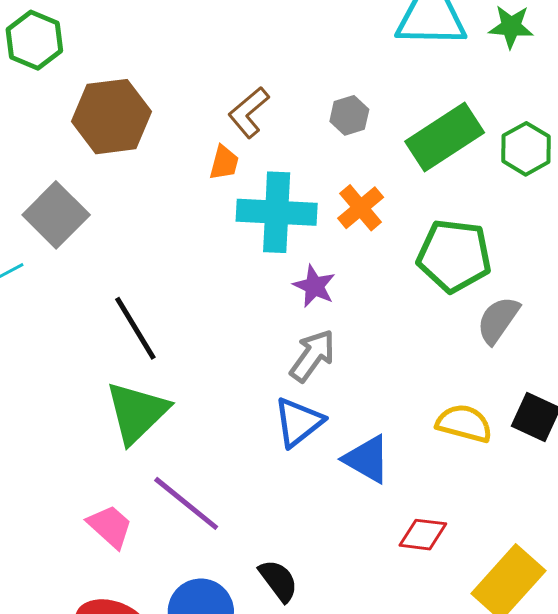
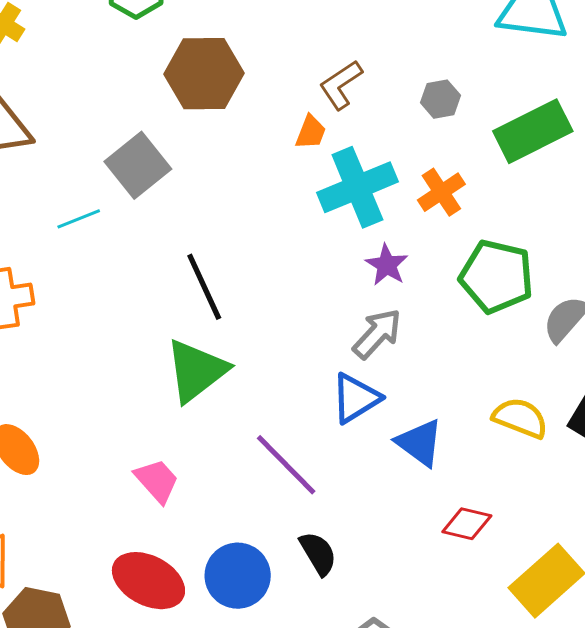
cyan cross: (277, 212) -> (357, 187), turned -32
green pentagon: (454, 256) -> (496, 276), moved
purple line: (186, 503) -> (286, 465), moved

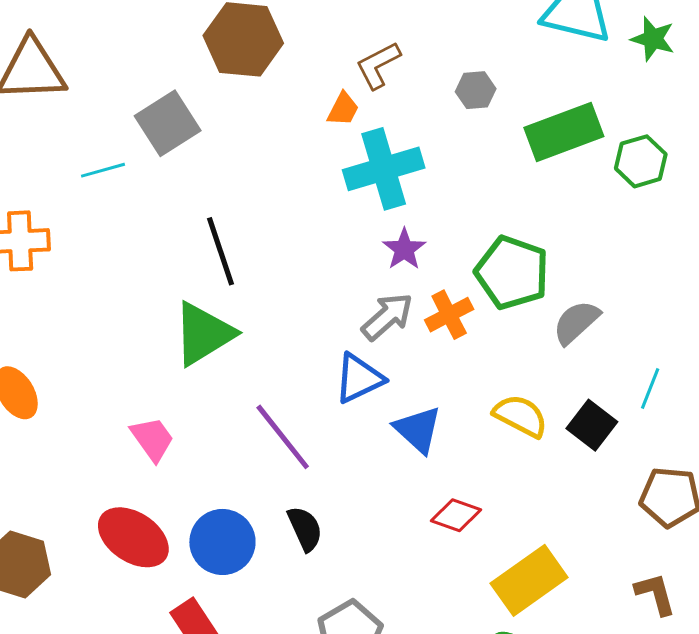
orange cross: (441, 192) -> (449, 315), moved

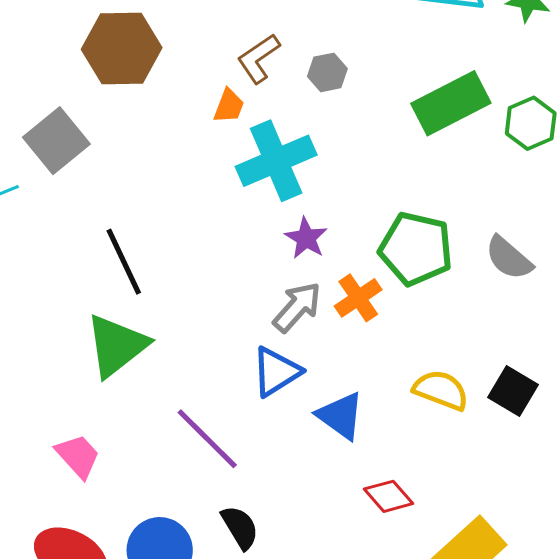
gray hexagon: (476, 90) -> (327, 72), moved
gray semicircle: (576, 322) -> (509, 258), moved, turned -90
red diamond: (456, 515) -> (388, 496), turned 36

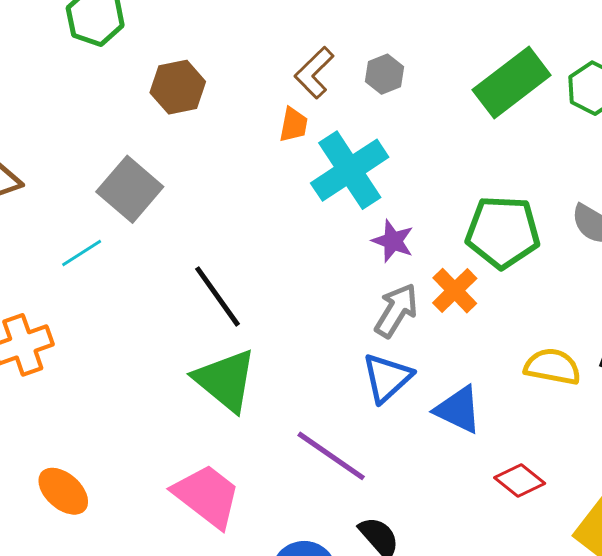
brown hexagon: (122, 49) -> (178, 87), size x0.7
green triangle: (117, 346) -> (225, 380), turned -32
pink trapezoid: (78, 456) -> (207, 496), size x1.5

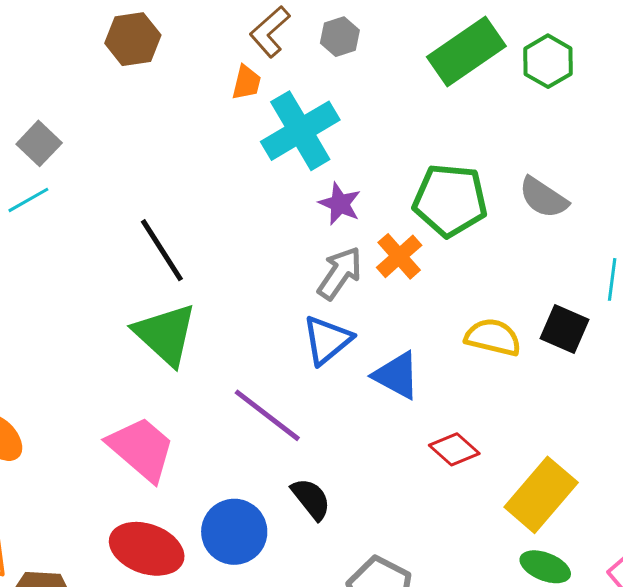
gray square: (130, 189) -> (39, 143), moved, size x0.7

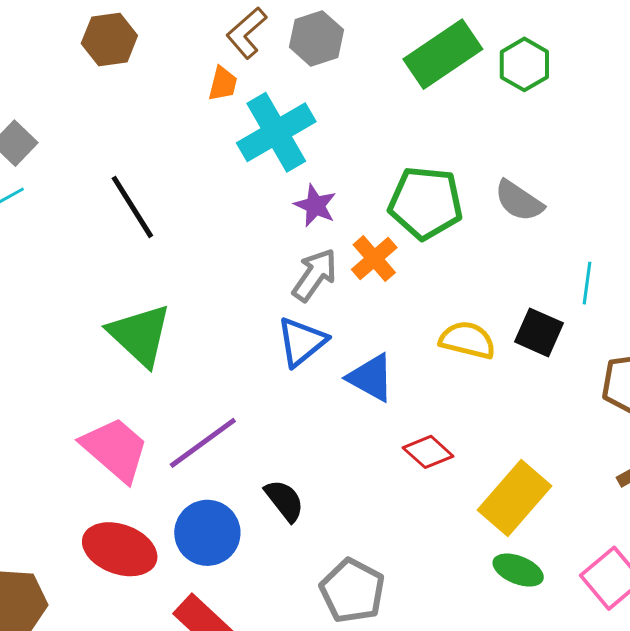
gray hexagon: (340, 37) -> (316, 38), size x1.4
black line: (162, 250) -> (132, 207), moved
purple line: (267, 415) -> (203, 443), moved, turned -74

